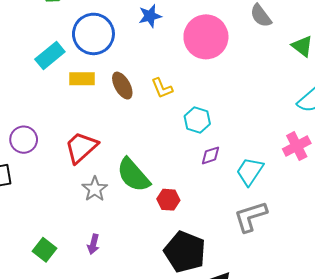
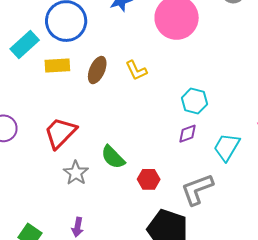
brown ellipse: (122, 86) -> (97, 70), turned 56
cyan hexagon: (197, 120) -> (194, 101), moved
green semicircle: (133, 175) -> (113, 157), size x0.7
gray L-shape: (251, 217) -> (197, 189), moved

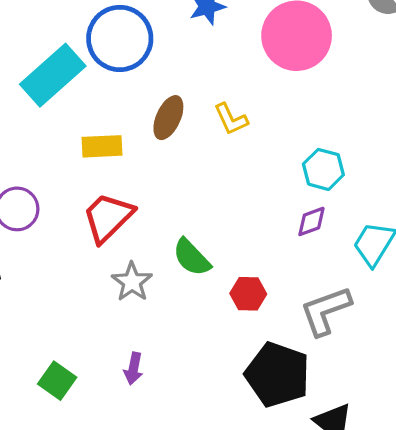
cyan rectangle: (25, 45) -> (53, 75), size x1.4
yellow rectangle: (57, 66) -> (102, 146), moved

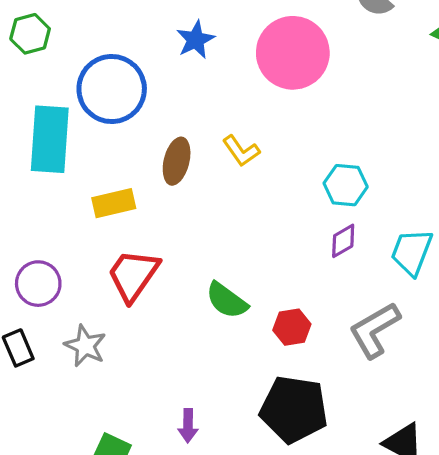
cyan rectangle: (53, 75) -> (50, 139), turned -34
gray star: (132, 282) -> (85, 346), moved
black pentagon: (277, 375) -> (294, 409), moved

